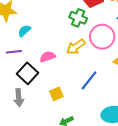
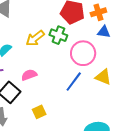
yellow arrow: (76, 47) -> (35, 38), moved
blue line: (89, 80) -> (74, 82), moved

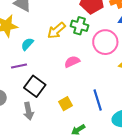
pink semicircle: (29, 75) -> (72, 62), moved
blue line: (74, 82) -> (98, 100), moved, turned -50

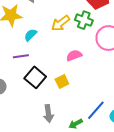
blue line: (98, 100) -> (96, 110), moved, turned 55
yellow square: (66, 104) -> (62, 82), moved
gray arrow: (28, 111) -> (48, 114), moved

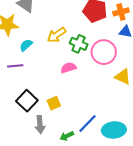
green cross: (84, 20) -> (79, 44), moved
black square: (35, 77) -> (27, 101), moved
yellow square: (62, 82) -> (54, 103), moved

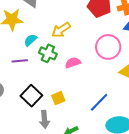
green cross: (79, 44) -> (48, 53), moved
blue line: (87, 124) -> (99, 102), moved

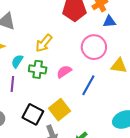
purple line: (20, 61) -> (12, 84), turned -63
yellow square: (58, 98) -> (60, 110), size x1.5
blue line: (99, 102) -> (88, 85), moved

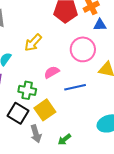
green cross: (38, 69) -> (27, 90), moved
blue line: (88, 85) -> (75, 87), turned 45

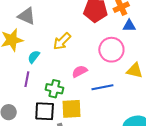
yellow square: (45, 110) -> (72, 109), turned 30
black square: (18, 113) -> (45, 111), turned -30

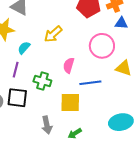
pink semicircle: (80, 71) -> (69, 65), turned -49
yellow square: (72, 109) -> (70, 102), moved
black square: (45, 111) -> (17, 98), moved

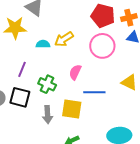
pink circle: (102, 46) -> (102, 46), moved
cyan semicircle: (24, 48) -> (43, 44), moved, turned 40
gray arrow: (47, 125) -> (48, 115), moved

